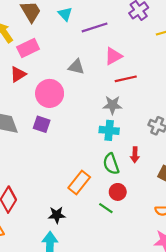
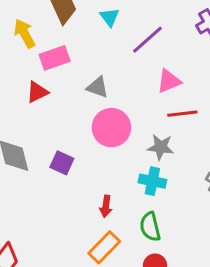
purple line: (95, 27) -> (148, 40), turned -30
gray triangle: (76, 67) -> (98, 87), moved
pink circle: (50, 93) -> (111, 128), moved
red arrow: (135, 155) -> (106, 206), moved

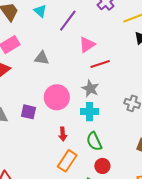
pink circle: (111, 128) -> (57, 97), moved
gray star: (161, 147) -> (90, 89), turned 30

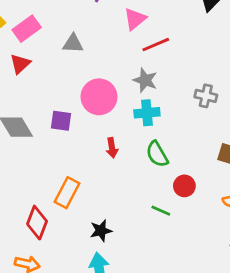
orange rectangle: (67, 161) -> (67, 193), moved
red circle: (102, 166) -> (184, 186), moved

